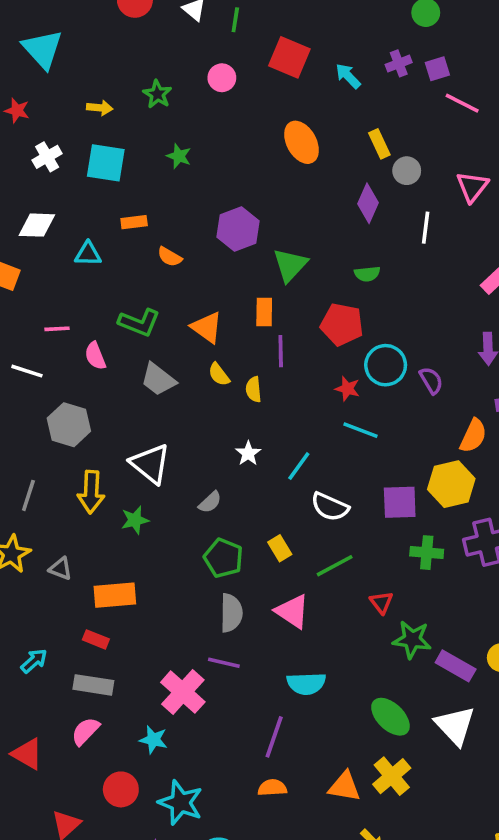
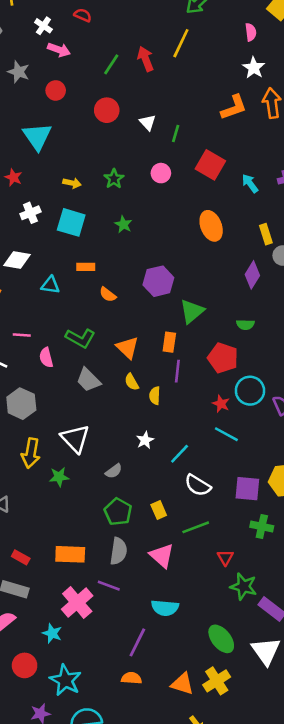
orange rectangle: (115, 595) -> (70, 554), moved

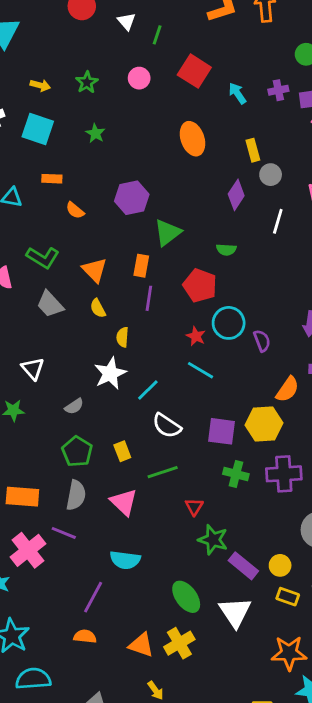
yellow semicircle: (155, 396) -> (122, 337), moved
white triangle: (75, 439) -> (33, 369), size x0.7
white star: (145, 440) -> (110, 373), size x1.6

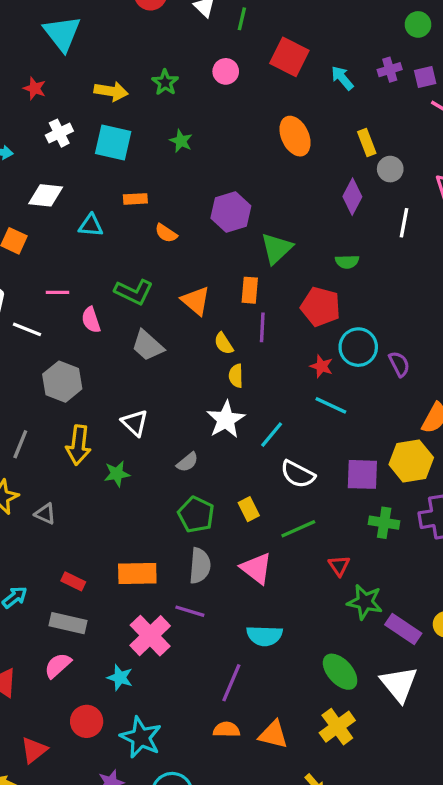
yellow arrow: (40, 85) -> (111, 91), size x1.4
yellow semicircle: (98, 308) -> (224, 343), moved
orange triangle: (141, 645) -> (273, 735), moved

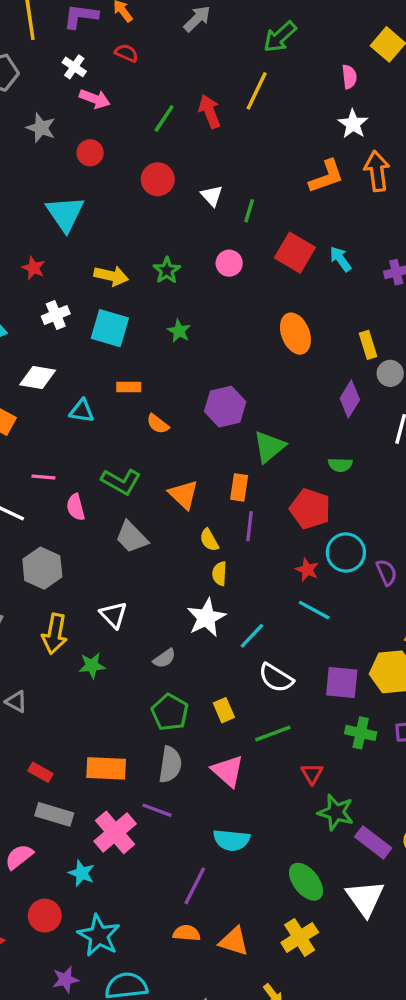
cyan arrow: (342, 78) -> (340, 259), moved
gray rectangle: (68, 623) -> (54, 814), moved

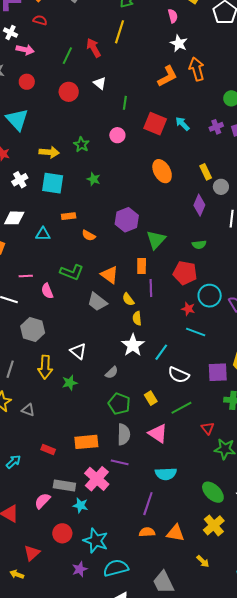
white triangle: (212, 196) -> (100, 83), moved
gray trapezoid: (132, 537) -> (97, 302), moved
gray rectangle: (54, 814) -> (64, 486), moved

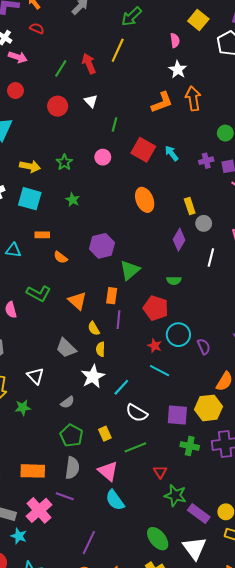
gray trapezoid: (97, 302) -> (66, 348), moved
cyan semicircle: (166, 474) -> (115, 500), moved, turned 50

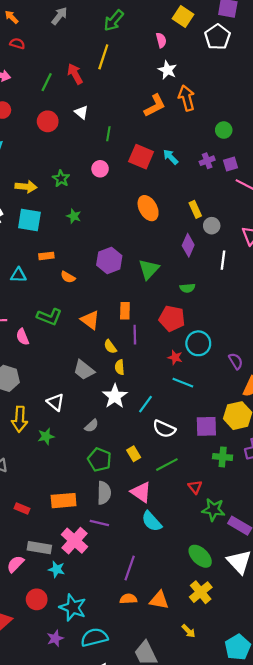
green triangle: (130, 270) -> (149, 269), moved
purple semicircle: (204, 346) -> (236, 361), moved

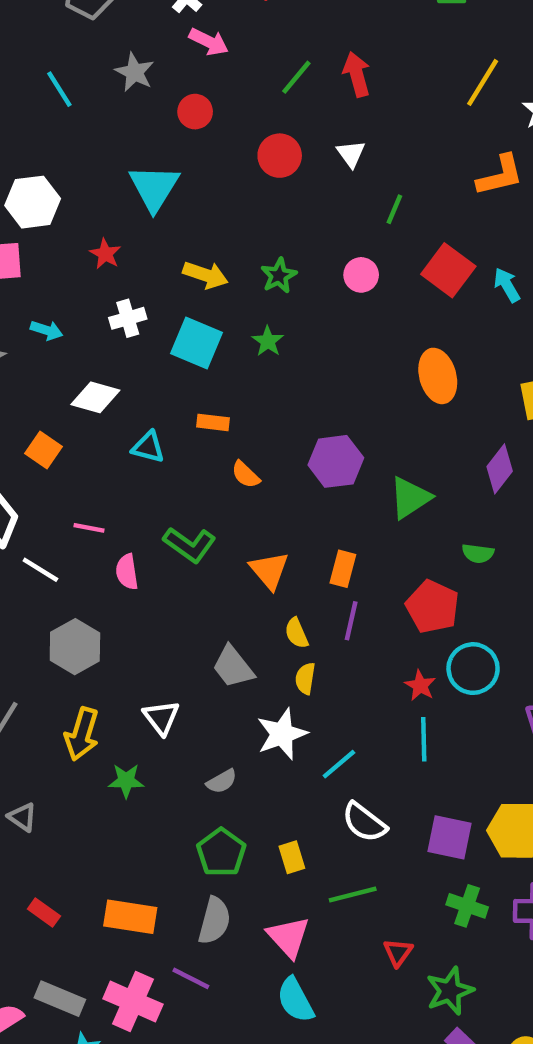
yellow line: (103, 57) -> (483, 82), moved
green star: (74, 216) -> (268, 341), moved
cyan line: (183, 383) -> (424, 739), turned 54
green star: (213, 510) -> (450, 991), moved, turned 30
pink cross: (74, 541) -> (133, 1001), turned -32

